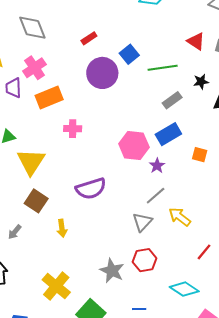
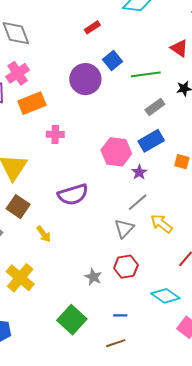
red rectangle: (89, 38) -> (92, 27), moved
yellow arrow: (62, 228) -> (44, 234), turned -30
gray star: (112, 271) -> (93, 277), size x0.7
yellow cross: (56, 286) -> (20, 278), moved

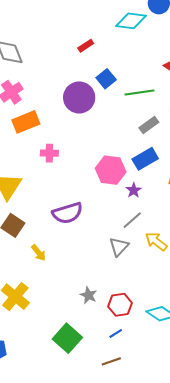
red hexagon: (126, 267) -> (120, 305), moved
blue line: (120, 315) -> (116, 334), turned -32

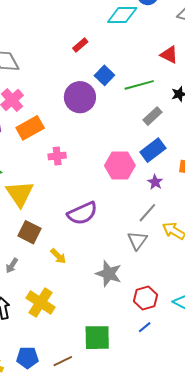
purple star: (134, 190) -> (155, 182), moved
gray star: (88, 295) -> (109, 274), moved, size x1.5
green square: (67, 338) -> (97, 338), turned -36
brown line: (111, 361) -> (63, 361), moved

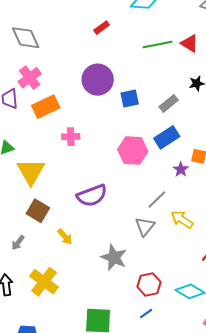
blue square: (104, 75) -> (130, 99), moved, turned 30
green line: (139, 85) -> (158, 44), moved
purple star: (155, 182) -> (181, 169), moved

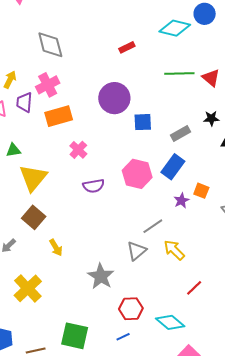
pink cross: (71, 137) -> (78, 150), turned 36
blue rectangle: (167, 137) -> (173, 167), turned -30
purple semicircle: (92, 196) -> (94, 186), moved, size x0.7

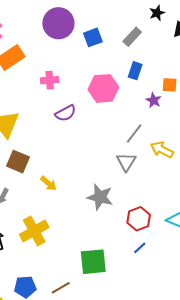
pink cross: (78, 150) -> (50, 80), moved, turned -30
blue rectangle: (173, 167) -> (135, 71), size x0.7
yellow cross: (28, 288) -> (34, 231), turned 32

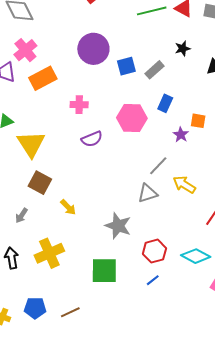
black star: (157, 13) -> (183, 48), moved
gray rectangle: (132, 37) -> (155, 70), moved
gray triangle: (126, 162) -> (148, 193), turned 35
green square: (93, 262) -> (104, 271), moved

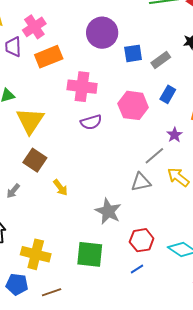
pink cross: (79, 105) -> (82, 87), size x1.6
purple star: (181, 135) -> (175, 135), moved
yellow cross: (49, 253) -> (36, 254), moved, turned 32

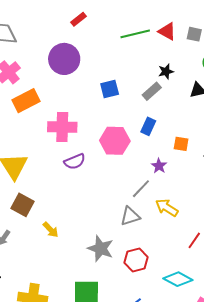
purple circle: (102, 33) -> (64, 59), moved
gray rectangle: (161, 60) -> (152, 91), moved
red hexagon: (142, 240) -> (136, 260), moved

